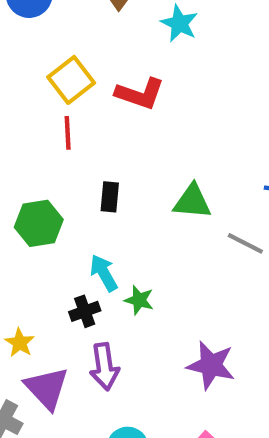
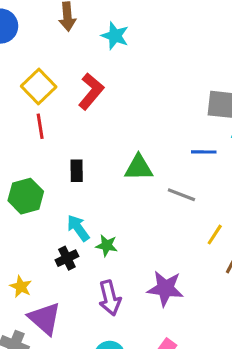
red L-shape: (140, 94) -> (91, 91), turned -63
purple arrow: (104, 367) -> (110, 298), moved

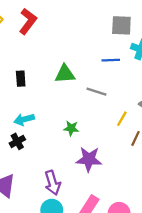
cyan arrow: (78, 228) -> (24, 119), turned -66
green star: (107, 245) -> (71, 128), moved
purple arrow: (110, 298) -> (53, 183), moved

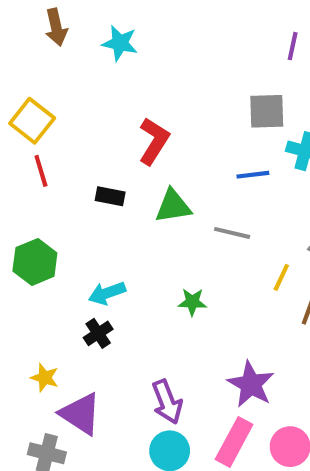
red L-shape: (28, 21) -> (154, 141), moved
black rectangle: (21, 79) -> (110, 196), moved, turned -70
purple star: (89, 159) -> (251, 384), moved, turned 30

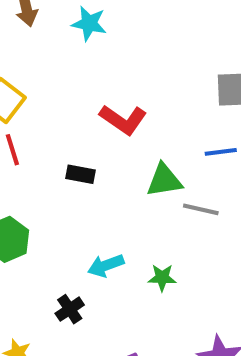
red L-shape: (154, 141) -> (123, 120), turned 93
green triangle: (173, 206) -> (164, 180), moved
cyan arrow: (107, 293) -> (106, 266), moved

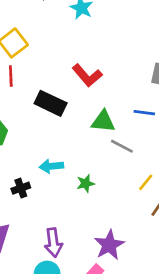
black rectangle: (81, 174) -> (51, 103), size x1.6
green star: (162, 278) -> (85, 183), turned -30

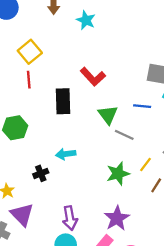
black rectangle: (51, 103) -> (63, 101), turned 65
green triangle: (103, 121) -> (108, 115), turned 50
green star: (85, 183) -> (118, 174), moved, size x1.5

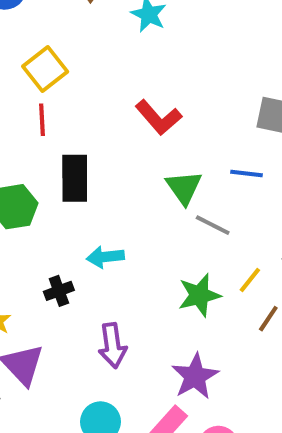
black rectangle: (63, 101) -> (75, 178), moved
purple arrow: (70, 218) -> (112, 345), moved

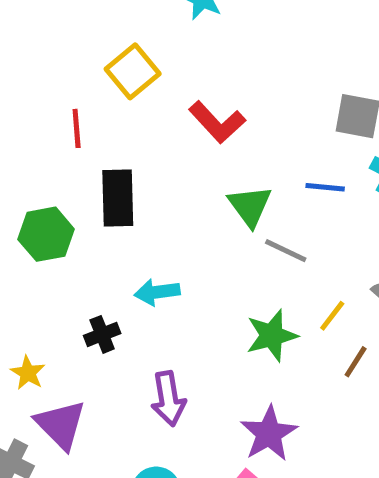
yellow square: (45, 69) -> (133, 71), moved

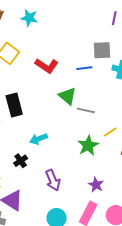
blue line: (325, 187) -> (84, 68), moved
yellow line: (332, 316) -> (110, 132), turned 32
purple star: (269, 434) -> (96, 185), size x0.7

